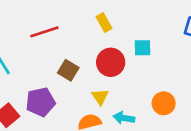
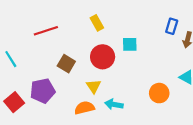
orange circle: (164, 103) -> (159, 93), moved

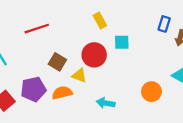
yellow rectangle: (97, 23) -> (100, 20), moved
yellow triangle: (93, 86) -> (79, 76), moved, turned -35
orange semicircle: (84, 108) -> (62, 93), moved

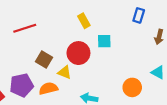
blue rectangle: (164, 24) -> (139, 15), moved

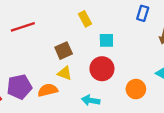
red circle: (78, 53) -> (102, 69), moved
brown square: (44, 59) -> (64, 51), moved, turned 35

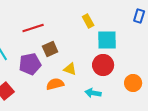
cyan square: (106, 40) -> (107, 40), size x1.5
brown square: (64, 51) -> (50, 49), moved
purple pentagon: (19, 87) -> (30, 64), moved

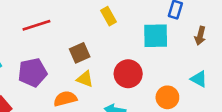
cyan square: (107, 40) -> (156, 36), moved
brown square: (50, 49) -> (80, 53), moved

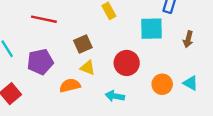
red line: (36, 25) -> (44, 19), turned 30
brown arrow: (200, 36) -> (188, 39), moved
cyan triangle: (199, 79) -> (191, 83), moved

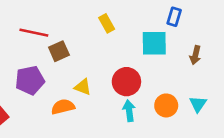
brown square: (83, 44) -> (59, 51), moved
cyan triangle: (191, 83) -> (198, 104), turned 35
cyan arrow: (115, 96) -> (129, 111), moved, turned 72

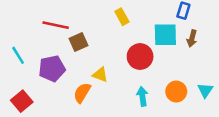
brown arrow: (195, 55) -> (192, 38), moved
red circle: (126, 82) -> (140, 57), moved
orange semicircle: (63, 107) -> (82, 93), turned -45

